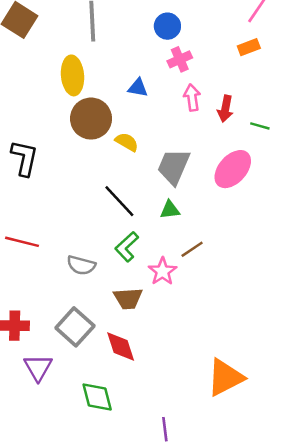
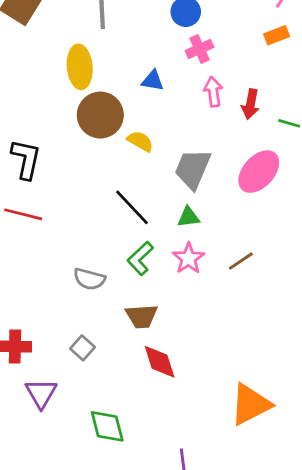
red line: (22, 242) -> (23, 214), moved
brown line: (192, 249) -> (241, 261), moved
pink star: (162, 271) -> (188, 258), moved
gray square: (75, 327) -> (82, 348), size x0.6
red diamond: (121, 347) -> (160, 362), moved

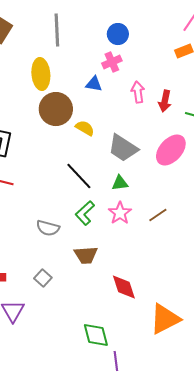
pink cross: (200, 49) -> (112, 62), moved
gray trapezoid: (193, 169) -> (123, 148), turned -80
red diamond: (160, 362) -> (124, 287), moved
green diamond: (107, 426) -> (96, 335), moved

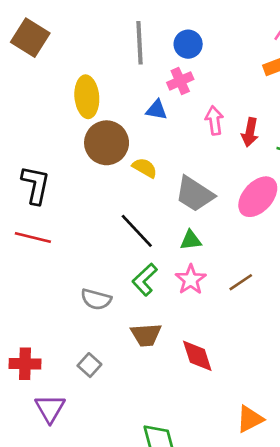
gray line: (57, 30) -> (139, 43), moved
red diamond: (124, 287) -> (197, 356), moved
orange triangle: (165, 319) -> (250, 419), size x0.7

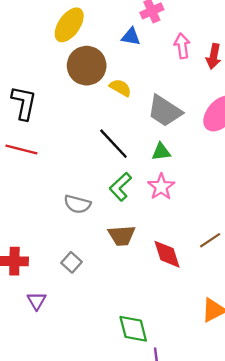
yellow ellipse: (87, 97) -> (69, 25), turned 40
brown line: (241, 282) -> (210, 240), moved
purple triangle: (50, 408) -> (37, 301), size x0.7

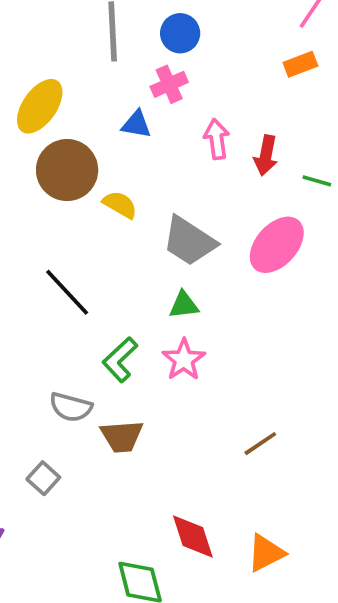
black line: (113, 144) -> (67, 292), moved
gray semicircle: (77, 204) -> (71, 407), moved
red diamond: (167, 254) -> (193, 537), moved

